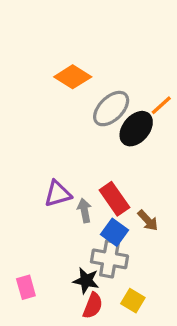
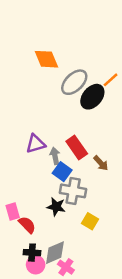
orange diamond: (73, 77) -> (46, 59), turned 35
blue square: (114, 232) -> (62, 172), moved
red semicircle: (93, 306) -> (27, 225), moved, turned -66

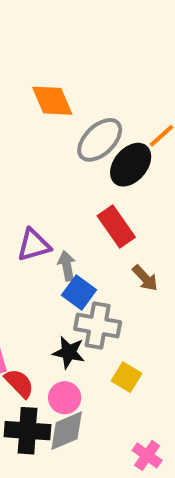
red rectangle: (77, 147) -> (116, 227), moved
black cross: (32, 253) -> (28, 431), size x1.5
pink circle: (36, 265) -> (65, 398), moved
pink cross: (66, 267) -> (147, 455), moved

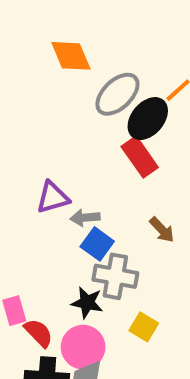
red rectangle: (116, 227) -> (140, 157), moved
gray arrow: (67, 266) -> (85, 218), turned -84
pink circle: (65, 398) -> (83, 347), size x1.4

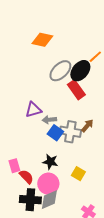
orange diamond: (71, 56) -> (42, 40), turned -55
gray ellipse: (117, 94) -> (60, 71), moved
brown arrow: (162, 230) -> (87, 126), turned -96
gray cross: (115, 276) -> (70, 132), moved

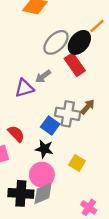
gray arrow: (49, 120) -> (43, 76), moved, turned -32
blue square: (55, 133) -> (50, 126), moved
red semicircle: (26, 177) -> (16, 134), moved

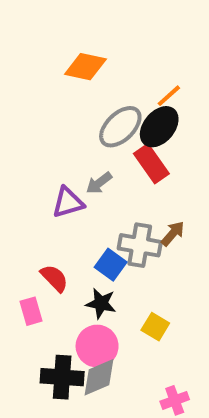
orange line: (97, 26) -> (169, 96), moved
pink cross: (89, 207) -> (175, 400), turned 35

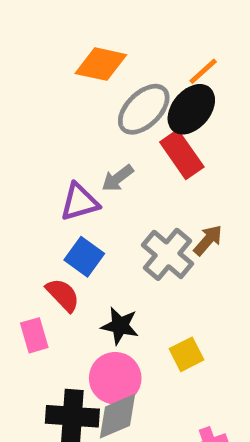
orange diamond: (85, 67) -> (101, 64), moved
gray cross: (140, 245) -> (168, 254), turned 30
blue square: (111, 265) -> (84, 257), moved
yellow square: (155, 327) -> (187, 354), turned 32

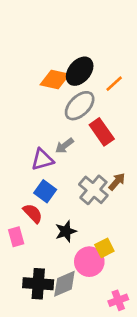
black ellipse: (191, 109) -> (80, 71), moved
black star: (120, 326) -> (66, 231), turned -30
pink circle: (115, 378) -> (89, 262), moved

